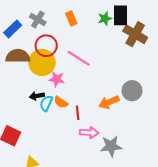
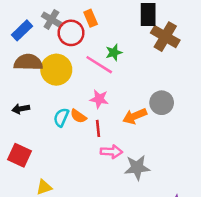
green star: (105, 18) -> (114, 52), moved
red circle: (46, 46) -> (71, 33), moved
pink star: (57, 79) -> (99, 99), moved
black arrow: (37, 96) -> (21, 109), moved

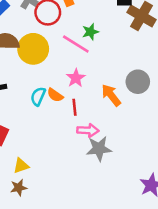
pink star: (99, 99) -> (76, 78), turned 30
orange arrow: (135, 116) -> (111, 95), turned 75
gray star: (137, 168) -> (99, 149), moved

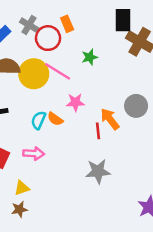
pink line: (76, 44) -> (58, 71), moved
pink star: (76, 78) -> (75, 102), turned 30
red line: (75, 107) -> (98, 131), moved
pink arrow: (88, 130) -> (34, 153), moved

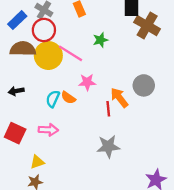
red circle: (48, 38) -> (44, 30), moved

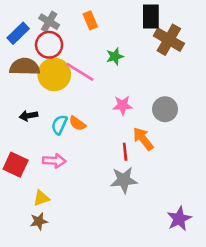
pink star: (87, 82) -> (123, 105), moved
black arrow: (16, 91) -> (28, 116), moved
orange arrow: (119, 98) -> (143, 139), moved
red line: (108, 109) -> (125, 152), moved

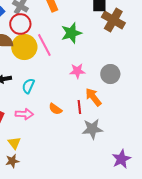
green star: (115, 56) -> (71, 33), size x1.5
pink line: (80, 72) -> (44, 45), turned 30
orange semicircle: (77, 123) -> (55, 109), moved
gray star: (124, 180) -> (92, 129), moved
yellow triangle: (41, 198) -> (14, 143), turned -48

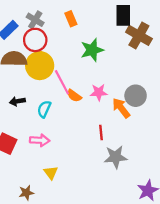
pink line: (44, 45) -> (62, 82), moved
orange arrow: (93, 97) -> (121, 108), moved
orange semicircle: (55, 109) -> (74, 96), moved
yellow triangle: (14, 143) -> (51, 173), moved

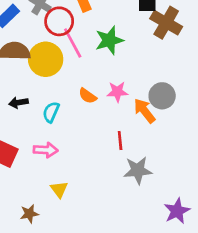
red circle: (35, 40) -> (59, 21), moved
pink line: (62, 82) -> (73, 43), moved

